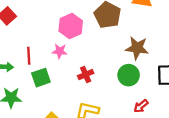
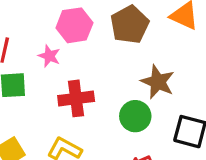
red cross: (86, 75) -> (76, 98), size x1.5

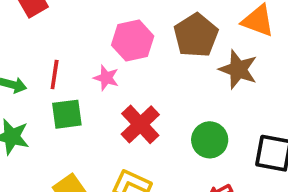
brown star: (158, 82) -> (238, 69), moved
red cross: (76, 98) -> (140, 124), turned -32

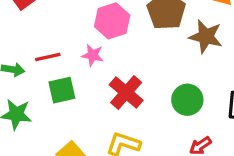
red line: (55, 75) -> (48, 57), turned 75

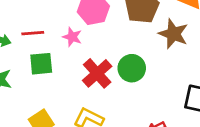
green circle: (187, 100) -> (132, 68), moved

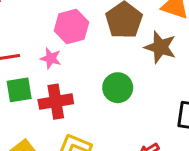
red cross: (97, 73) -> (56, 102), moved, turned 36

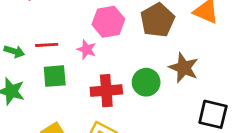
brown star: (160, 47) -> (184, 68), moved
red cross: (56, 102) -> (106, 91), moved

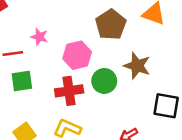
pink hexagon: (108, 22) -> (77, 55), moved
pink star: (86, 49) -> (39, 37), moved

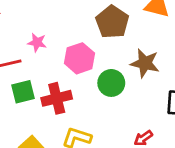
red cross: (69, 91) -> (57, 98), moved

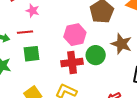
pink star: (37, 43) -> (33, 11), moved
red cross: (57, 98) -> (72, 62), moved

